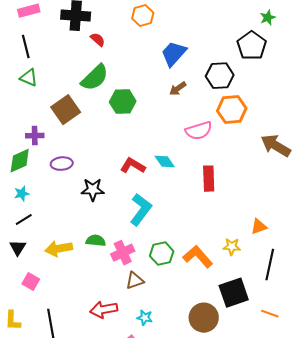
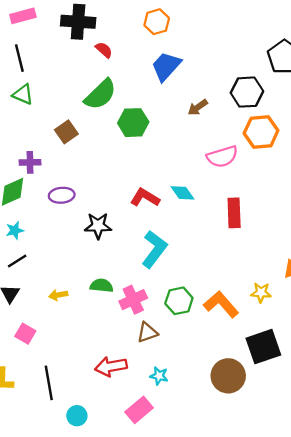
blue trapezoid: (174, 54) -> (166, 66), moved
brown square: (66, 110) -> (66, 132), size x0.7
yellow arrow: (59, 249) -> (58, 295), size x0.6

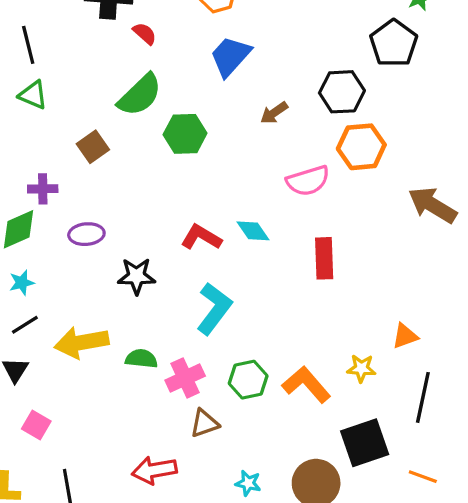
yellow arrow: (58, 295) -> (82, 342), moved, size x2.0
cyan star: (159, 376) -> (248, 483), moved

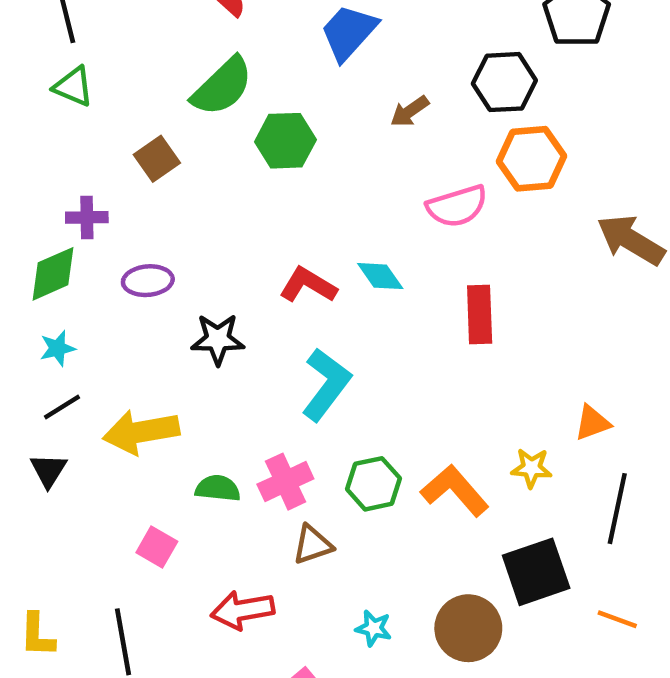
green semicircle: (141, 359) -> (218, 488), moved
pink square: (36, 425) -> (157, 547), moved

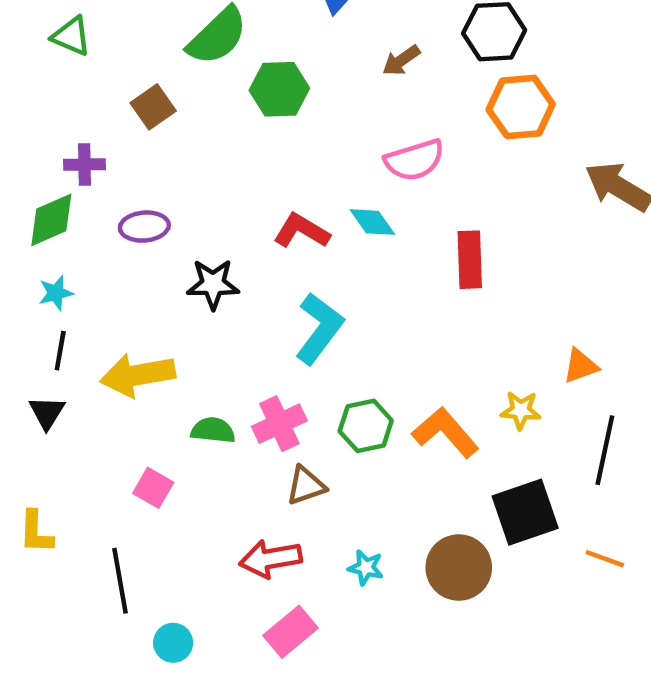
pink semicircle: (457, 206) -> (414, 160), moved
black line: (62, 407) -> (60, 351), turned -48
red arrow: (243, 610) -> (271, 559), moved
yellow L-shape: (37, 635) -> (36, 532), moved

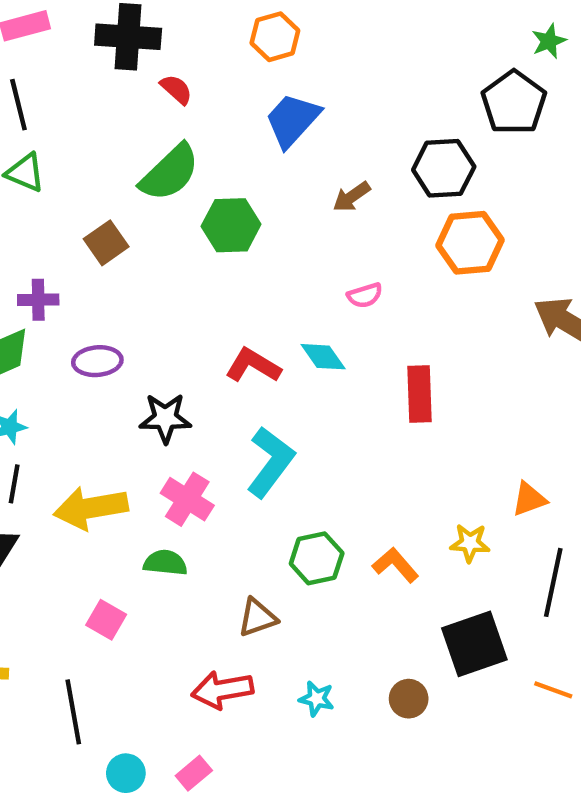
pink semicircle: (414, 160) -> (365, 295), size x0.6
pink cross: (279, 424) -> (187, 499), moved, turned -33
orange L-shape: (445, 432) -> (395, 565), size x0.7
brown circle: (459, 568) -> (409, 699), size x0.6
pink rectangle: (290, 632) -> (194, 773), moved, size x0.7

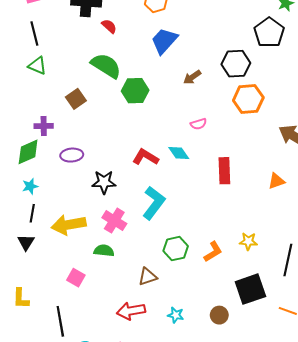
green semicircle: (170, 173) -> (106, 66), turned -104
orange triangle: (529, 499) -> (276, 181), moved
orange L-shape: (395, 565) -> (213, 252), turned 100

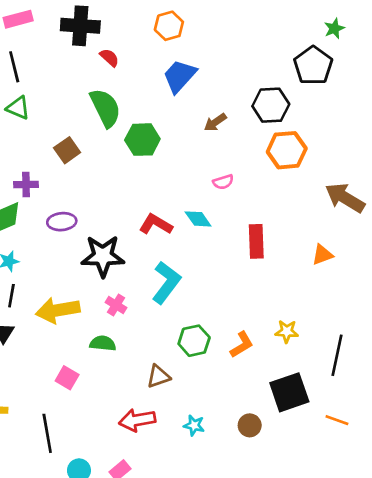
green semicircle: (106, 66) -> (105, 108), turned 32
black star: (104, 182) -> (103, 256), size x1.4
pink cross: (114, 221) -> (116, 305), size x0.7

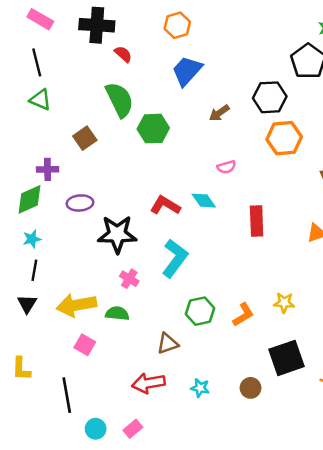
pink rectangle: (18, 19) -> (40, 19), turned 45
yellow arrow: (58, 310) -> (76, 305), moved

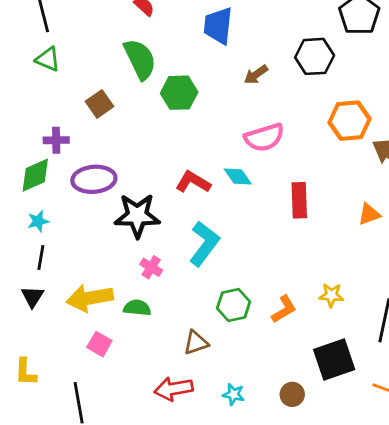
blue trapezoid: (187, 71) -> (218, 26), turned -36
orange hexagon: (284, 138) -> (349, 121), moved
pink semicircle: (226, 167) -> (264, 137), size x1.8
purple ellipse: (80, 203) -> (94, 179), size x1.4

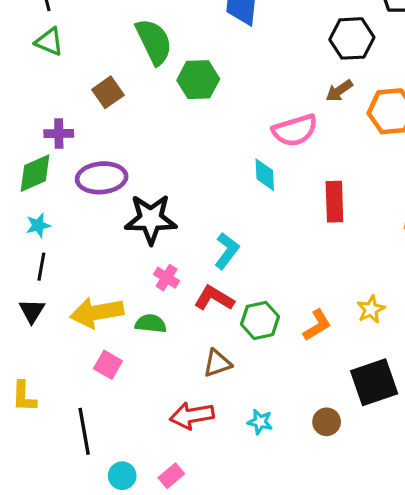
brown arrow: (256, 75) -> (339, 91), moved
cyan diamond: (238, 177) -> (265, 175), turned 32
red L-shape: (193, 182) -> (214, 298), moved
cyan L-shape: (204, 244) -> (227, 251), size x0.7
yellow star: (331, 295) -> (371, 309), turned -30

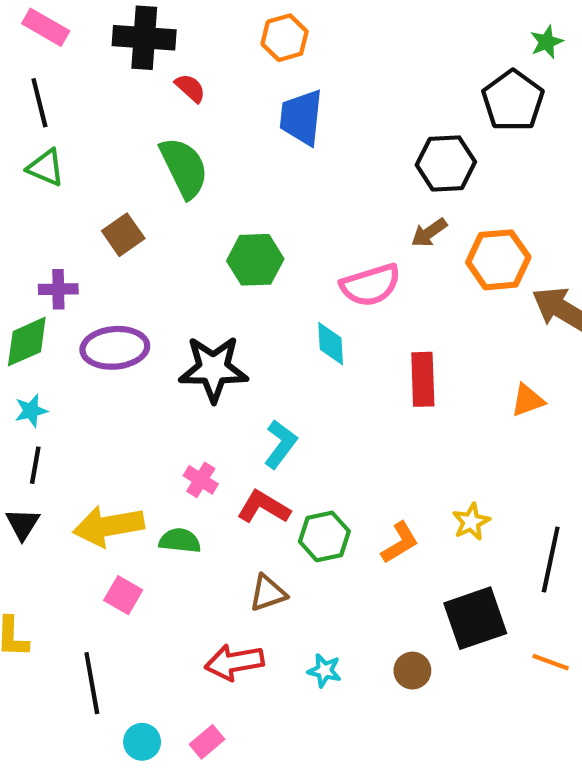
green hexagon: (198, 80) -> (255, 260), moved
black star: (151, 219) -> (213, 369), moved

